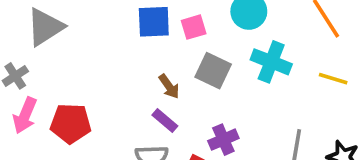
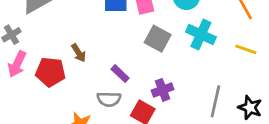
brown arrow: (169, 86) -> (79, 53), moved

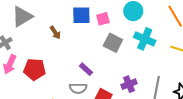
brown arrow: (79, 53) -> (55, 33), moved
purple cross: (163, 90) -> (129, 84), moved

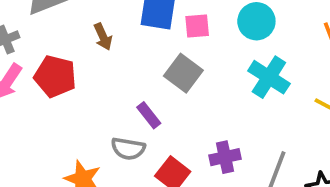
gray square: (113, 43) -> (183, 73), moved
red pentagon: (35, 69) -> (55, 76), moved

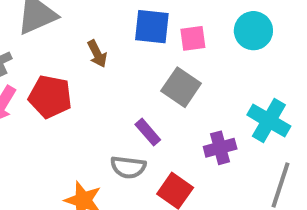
cyan cross: (269, 77) -> (269, 121), moved
purple cross: (225, 157) -> (220, 148), moved

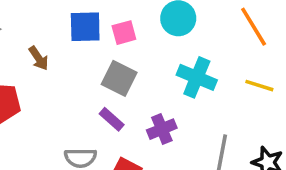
cyan cross: (269, 121) -> (197, 77), moved
purple rectangle: (148, 132) -> (112, 119), moved

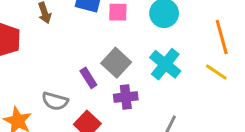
gray square: (119, 78) -> (116, 63), moved
yellow line: (259, 86) -> (216, 72), moved

